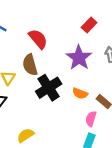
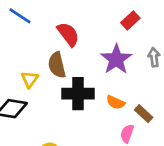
black cross: (49, 88) -> (78, 94), turned 30

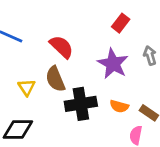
yellow triangle: (30, 79) -> (27, 87), moved

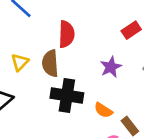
red semicircle: (61, 47) -> (66, 34), turned 30
purple star: (113, 64) -> (111, 67), size x0.7

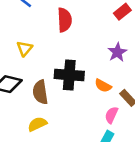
brown semicircle: (50, 63) -> (40, 92), moved
purple star: (111, 67) -> (117, 52), moved

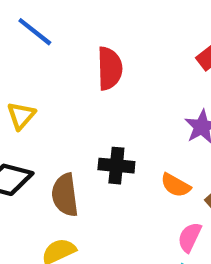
yellow triangle: (25, 48) -> (21, 116), moved
black cross: (69, 75) -> (116, 166), size x0.7

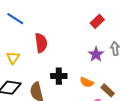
red semicircle: (110, 68) -> (41, 43), moved

